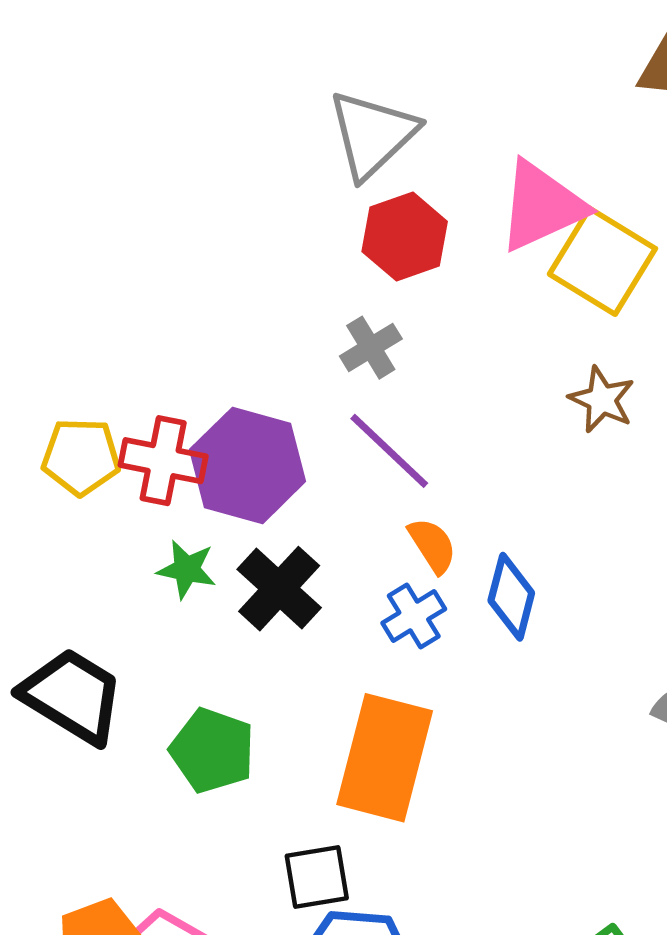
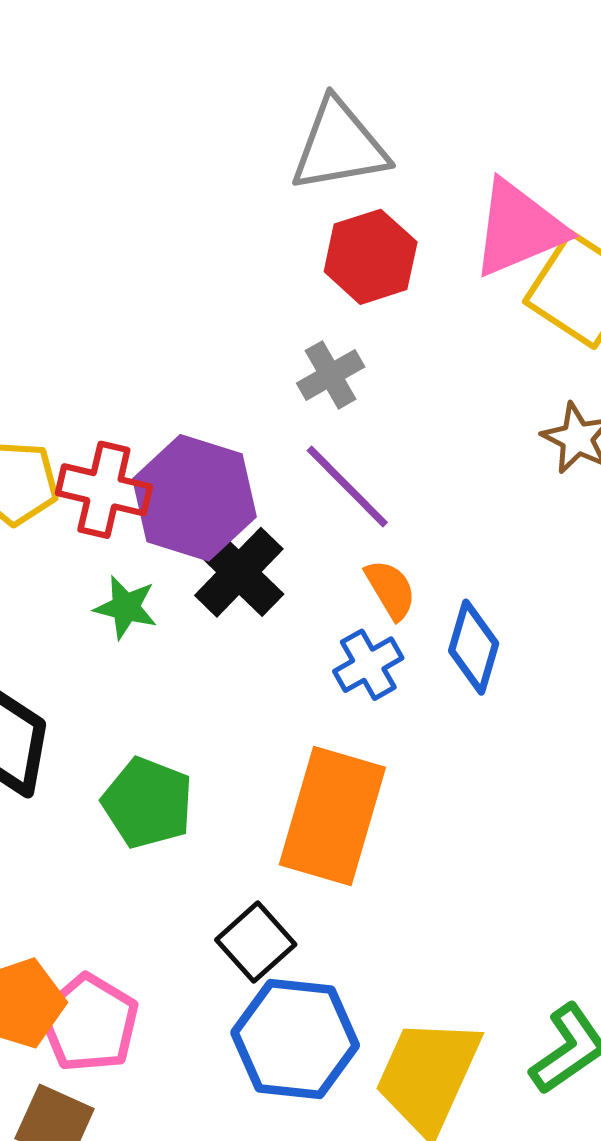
gray triangle: (372, 134) -> (339, 146), turned 32
black cross: (279, 589) -> (239, 572), moved
black square: (317, 877) -> (256, 942), turned -34

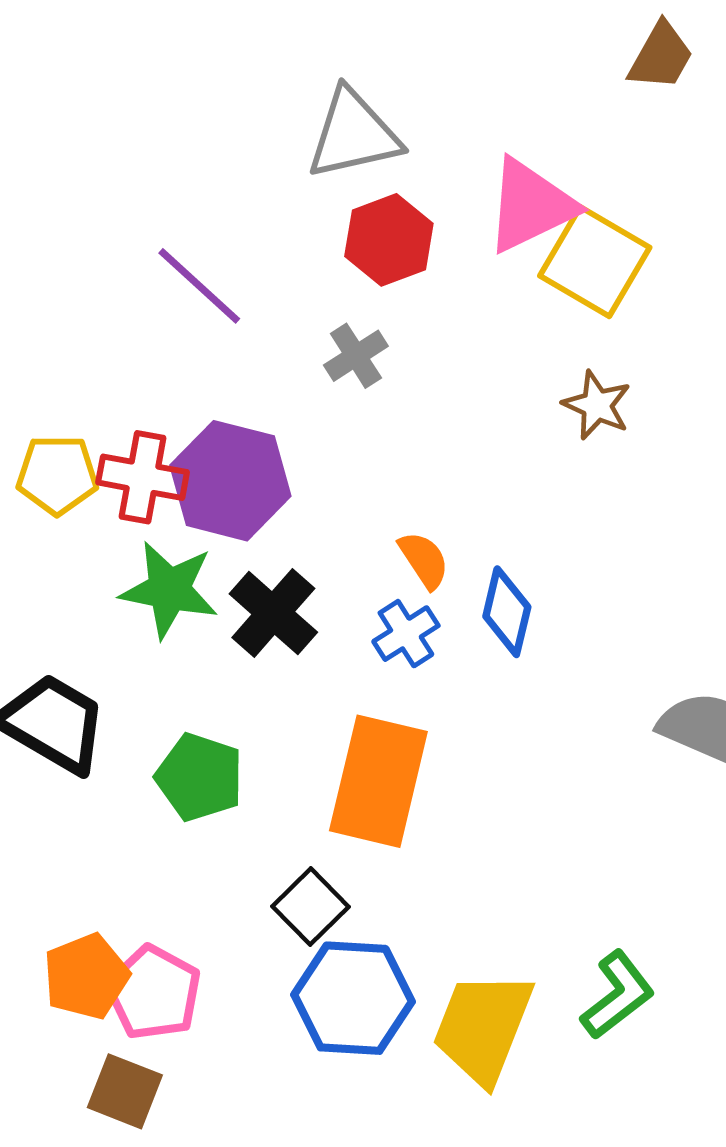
purple line: (347, 487) -> (199, 286), moved
black cross: (239, 572) -> (273, 613), moved
green star: (126, 607) -> (169, 590), size x1.6

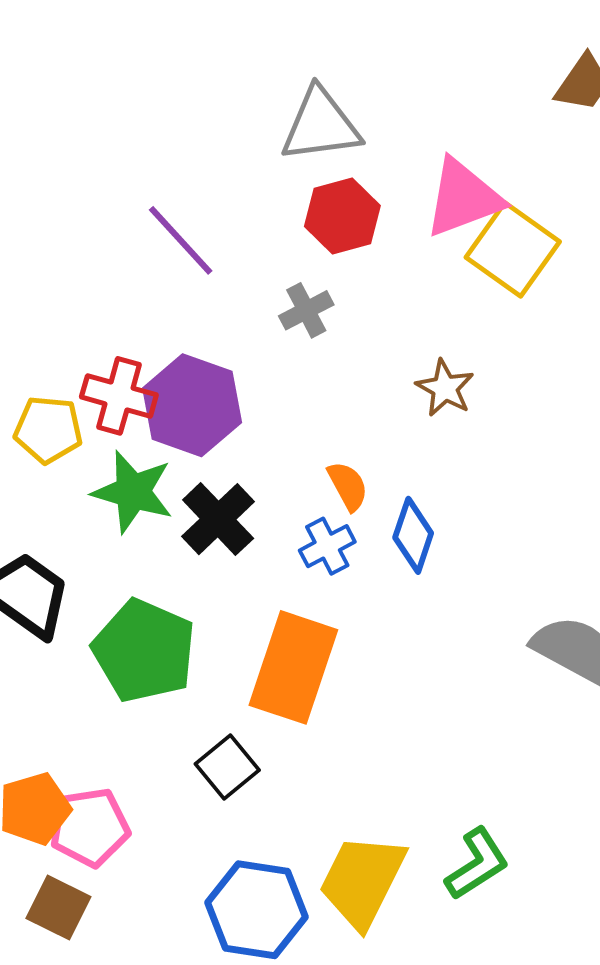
brown star: (597, 405) -> (445, 388), moved
yellow pentagon: (57, 475) -> (48, 430), moved
green pentagon: (200, 777) -> (144, 651), size x1.4
pink pentagon: (154, 993) -> (90, 827), turned 30
blue hexagon: (353, 998) -> (256, 910), moved

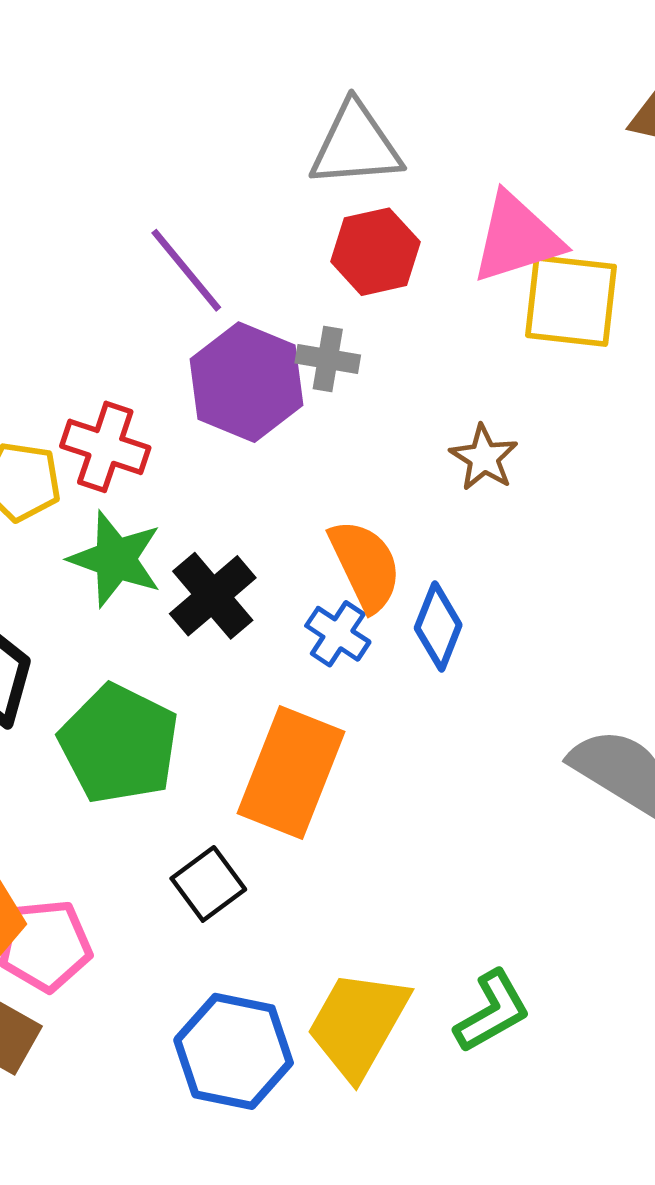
yellow square: (513, 249) -> (571, 301), turned -32
gray cross: (306, 310) -> (328, 359), turned 34
purple hexagon: (192, 405) -> (246, 382), moved
orange semicircle: (348, 486) -> (365, 565), size x1.6
blue cross: (327, 546) -> (338, 634), turned -32

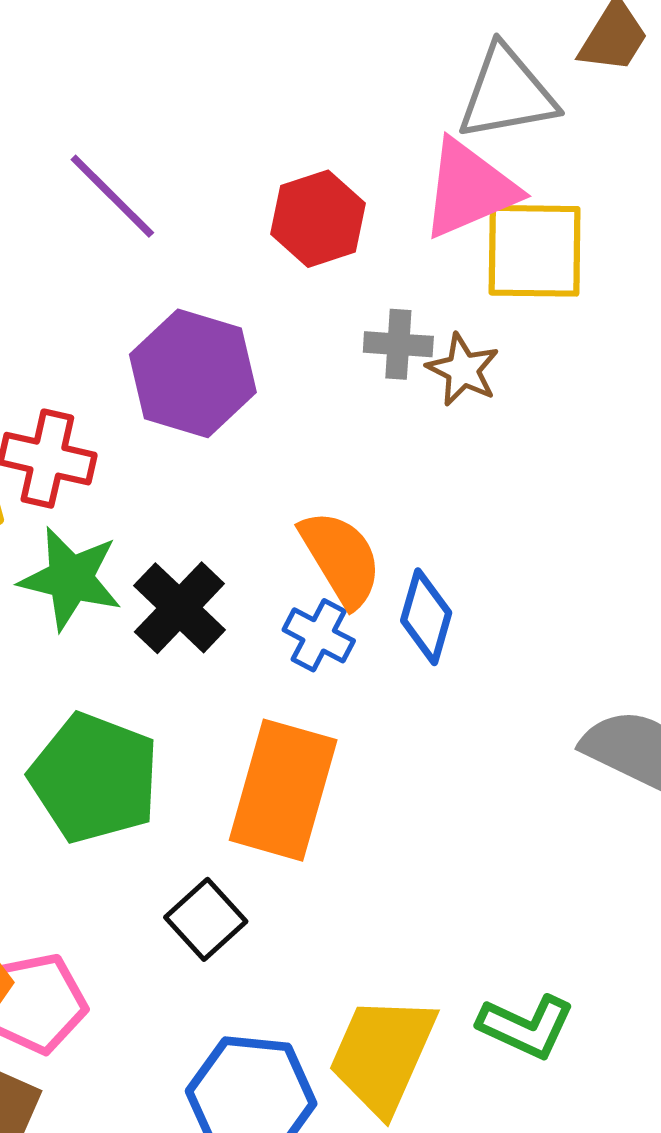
gray triangle: (356, 145) -> (507, 93), moved
purple line: (186, 270) -> (112, 196), moved
gray cross: (328, 359) -> (398, 344), moved
brown star: (484, 458) -> (463, 370), moved
green L-shape: (492, 1011) -> (526, 1026), turned 60

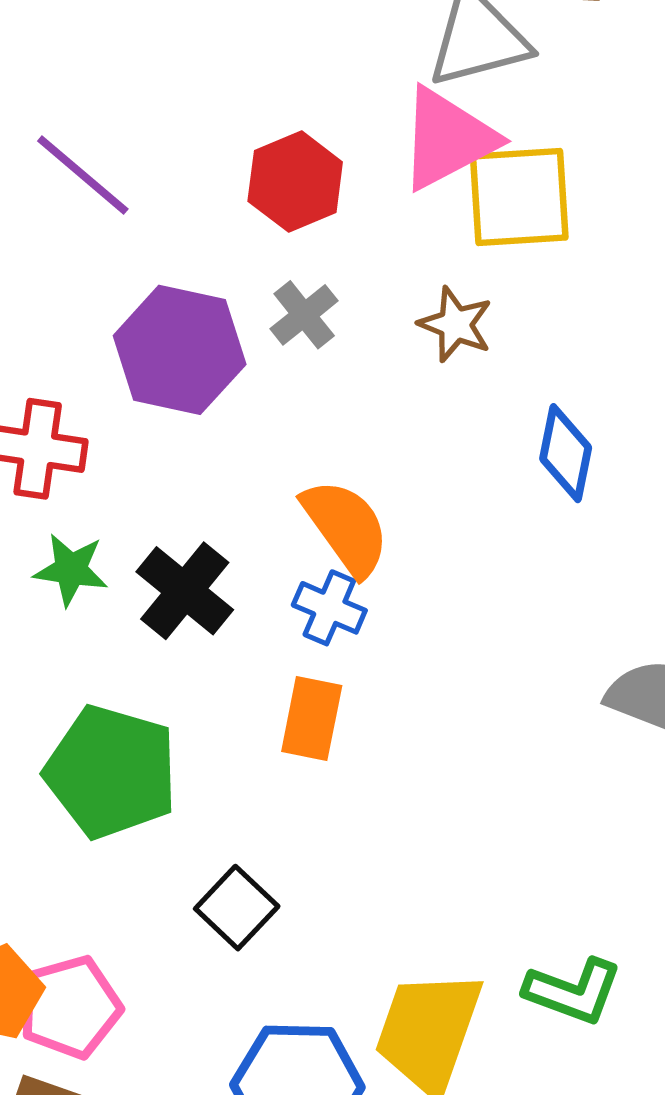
gray cross: (398, 344) -> (304, 315), moved, turned -38
green star: (71, 578) -> (71, 570), size x0.7
blue diamond: (426, 617) -> (566, 453), moved
orange rectangle: (283, 790) -> (312, 719), moved, size x0.6

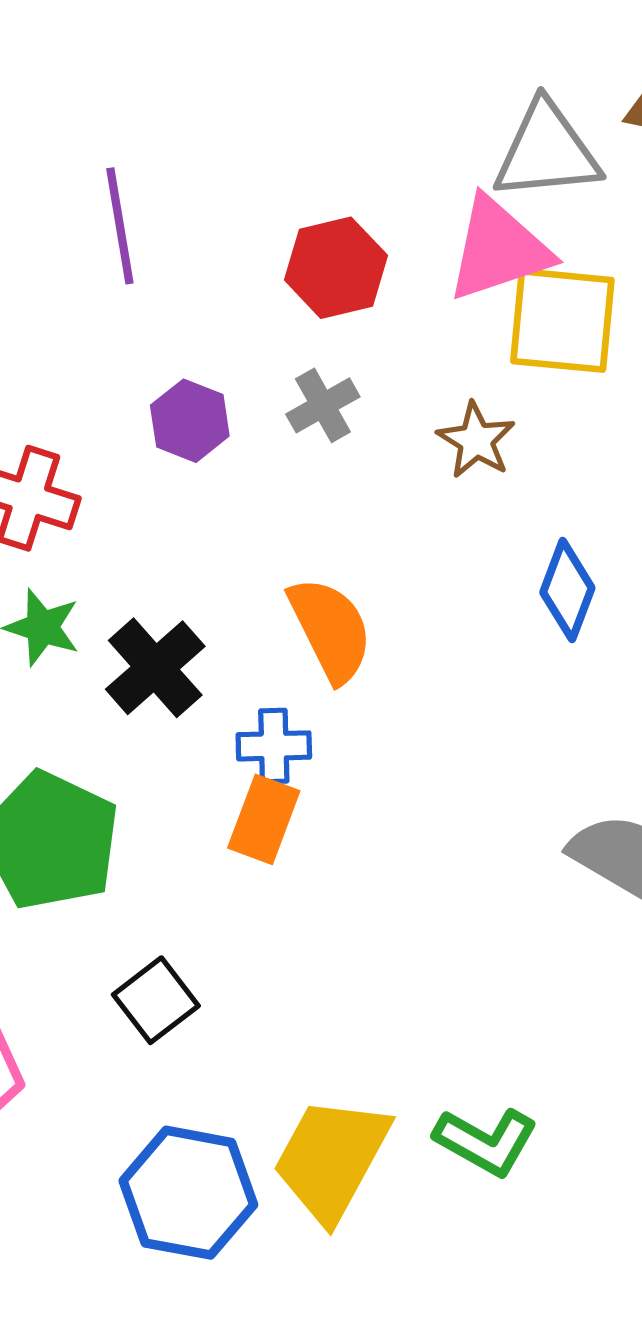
purple line: (83, 175) -> (120, 226), turned 31
purple hexagon: (180, 350) -> (190, 421), size x0.6
blue cross: (329, 608) -> (274, 746), moved, turned -34

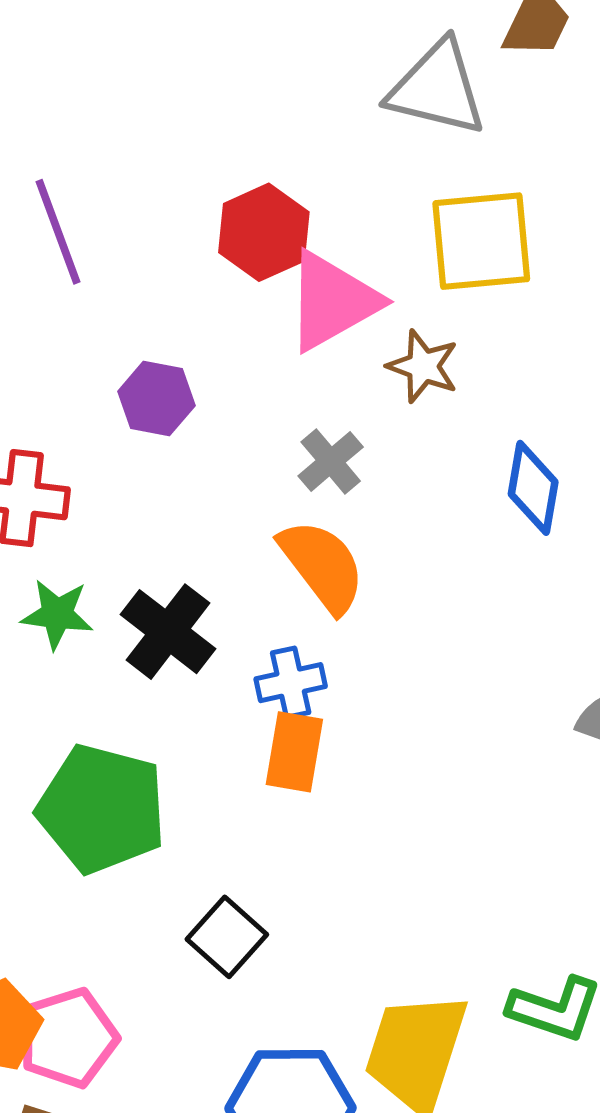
gray triangle: (547, 151) -> (437, 88), turned 30
pink triangle: (499, 249) -> (332, 301), moved
gray cross: (323, 405) -> (331, 461), moved

